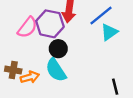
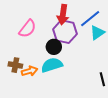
purple hexagon: (50, 24) -> (65, 32), moved
cyan semicircle: (56, 70) -> (52, 65), turned 105

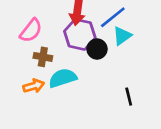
black circle: (54, 47) -> (97, 49), moved
brown cross: (15, 65) -> (43, 57), moved

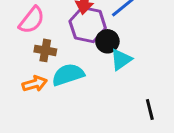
cyan triangle: (122, 36) -> (121, 60), moved
black line: (129, 97) -> (150, 109), moved

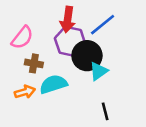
black circle: (107, 41) -> (87, 56), size x1.5
black line: (150, 109) -> (105, 111), moved

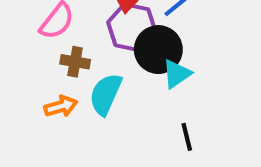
cyan semicircle: (53, 84) -> (106, 94), turned -48

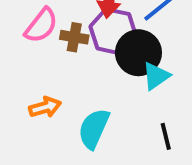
brown cross: (75, 62) -> (74, 37), moved
cyan semicircle: (106, 94) -> (94, 129), moved

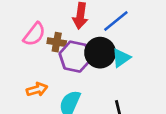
purple hexagon: (113, 31) -> (75, 57), moved
cyan triangle: (156, 76) -> (121, 58), moved

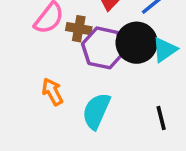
orange arrow: (37, 89) -> (52, 92), turned -102

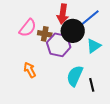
black circle: (137, 43) -> (73, 31), moved
cyan semicircle: (96, 111) -> (75, 76), moved

